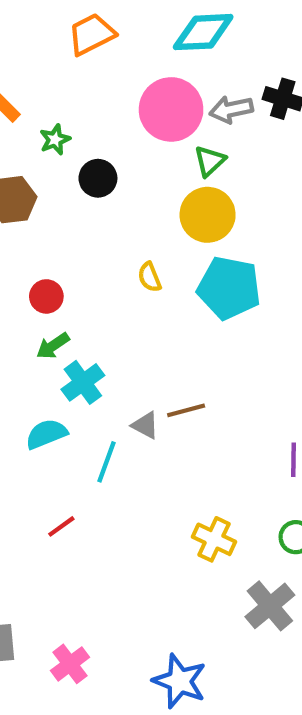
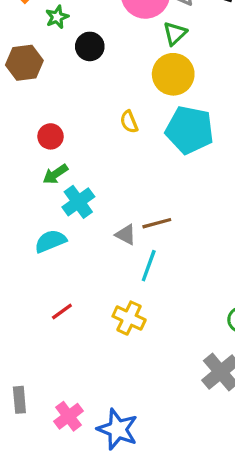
cyan line: (107, 462) -> (149, 266), moved
yellow cross: (214, 539) -> (129, 318), moved
blue star: (180, 681) -> (118, 429), moved

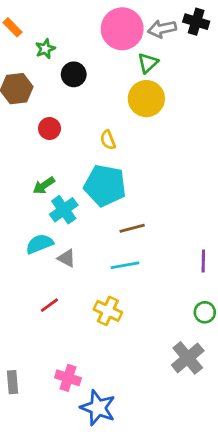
cyan pentagon: (190, 130) -> (105, 185), moved
red circle: (51, 136) -> (49, 129), moved
gray triangle: (126, 235) -> (67, 258), moved
cyan line: (149, 266) -> (125, 265), turned 60
pink cross: (69, 416) -> (68, 378), moved, turned -35

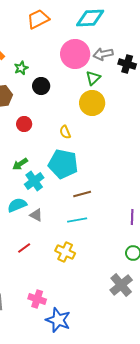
black cross: (196, 22) -> (127, 64), moved

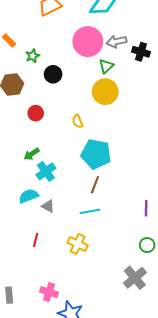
cyan pentagon: (63, 164) -> (96, 154), moved
brown line: (82, 194) -> (95, 185), turned -54
red line: (24, 248) -> (36, 240), turned -40

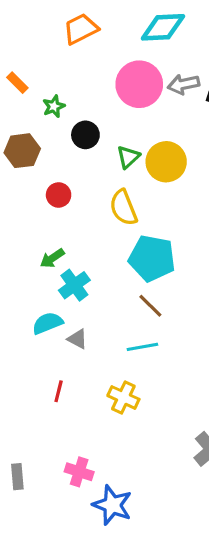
green triangle: (106, 66) -> (128, 157), moved
yellow semicircle: (78, 121) -> (123, 208), size x1.6
brown line: (95, 185) -> (150, 306), turned -66

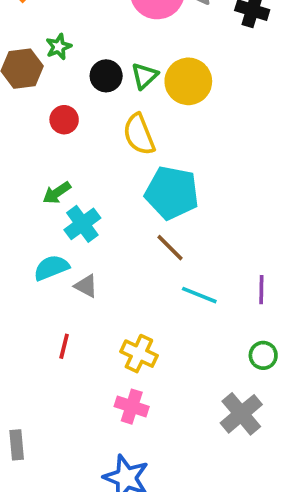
green star: (54, 106) -> (59, 47), moved
black circle: (85, 135) -> (106, 76), moved
cyan line: (142, 347) -> (199, 295), moved, turned 32
pink cross: (79, 472) -> (132, 407), moved

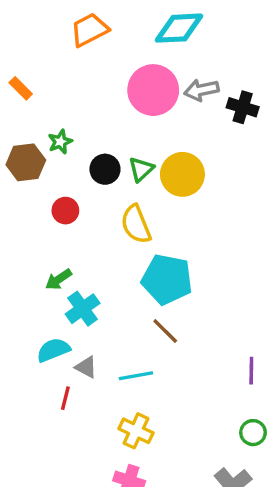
cyan line: (199, 295) -> (136, 376), moved, turned -32
red line: (64, 346) -> (65, 398), moved

